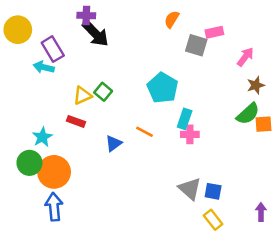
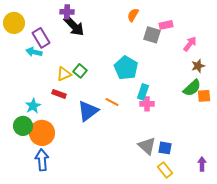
blue triangle: (113, 143) -> (88, 111), size x1.6

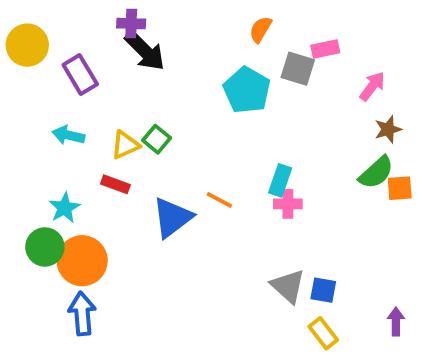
cyan arrow: (34, 52) -> (68, 135), moved
cyan pentagon: (126, 68) -> (247, 90), moved

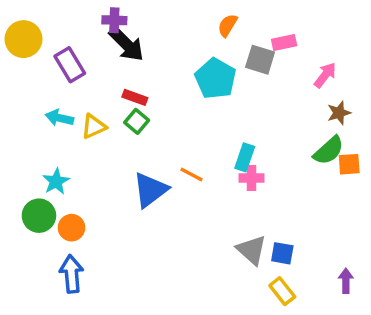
yellow triangle: (125, 145) -> (94, 127), moved
red rectangle: (115, 184) -> (135, 97), moved
orange circle: (82, 261) -> (72, 228), size x0.6

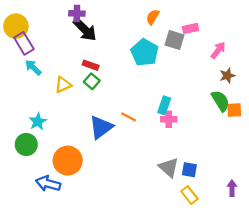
purple rectangle: (70, 65) -> (24, 43), moved
cyan arrow: (60, 118) -> (33, 67), moved, turned 30
green semicircle: (329, 151) -> (220, 101), turned -80
orange circle: (72, 228) -> (68, 161), moved, size x1.6
blue arrow: (72, 274) -> (48, 184), turned -70

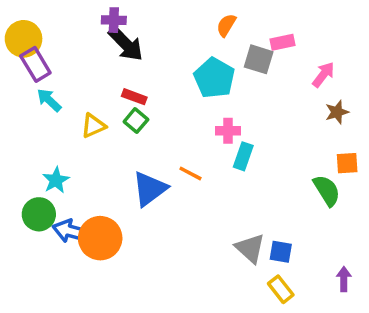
green semicircle: (220, 101) -> (327, 190), moved
pink cross: (169, 119) -> (228, 131), moved
blue arrow: (48, 184) -> (71, 231), moved

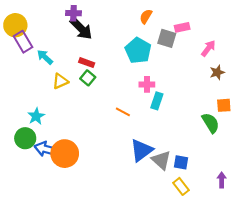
cyan arrow: (49, 100) -> (45, 57), moved
blue triangle: (150, 189) -> (141, 150), moved

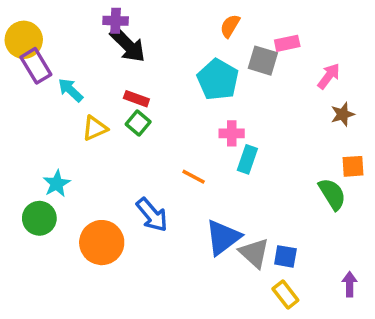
blue arrow: (46, 149) -> (152, 215), moved, turned -145

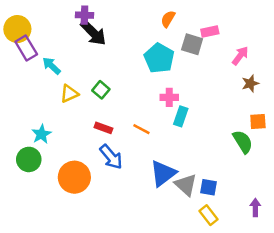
red rectangle: (136, 99) -> (103, 128), moved

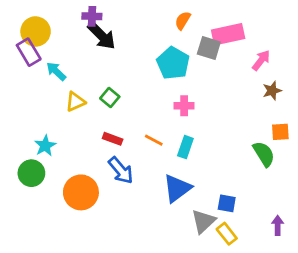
yellow circle: (17, 29) -> (36, 31), moved
pink rectangle: (210, 32) -> (228, 34), size x1.6
cyan rectangle: (181, 116) -> (185, 147), moved
gray triangle: (186, 185) -> (203, 221), moved, turned 35

